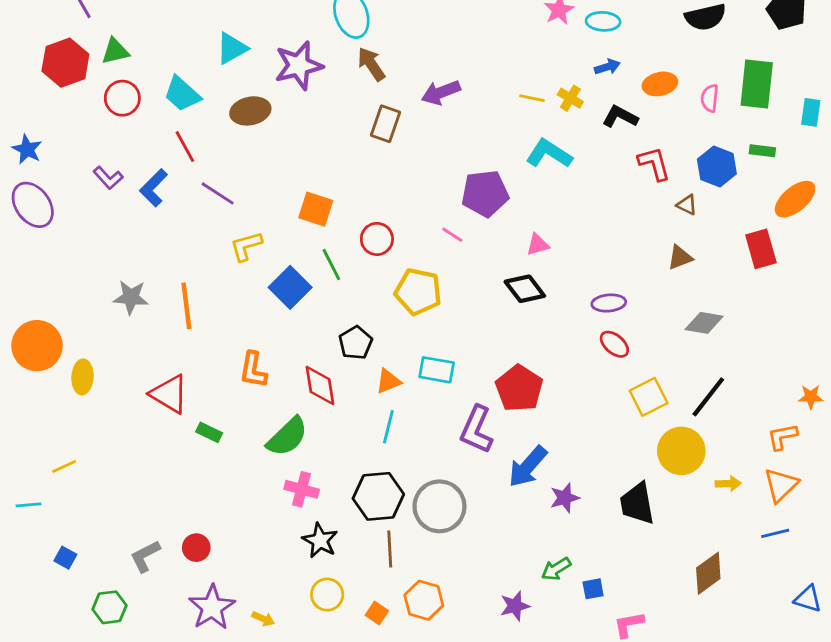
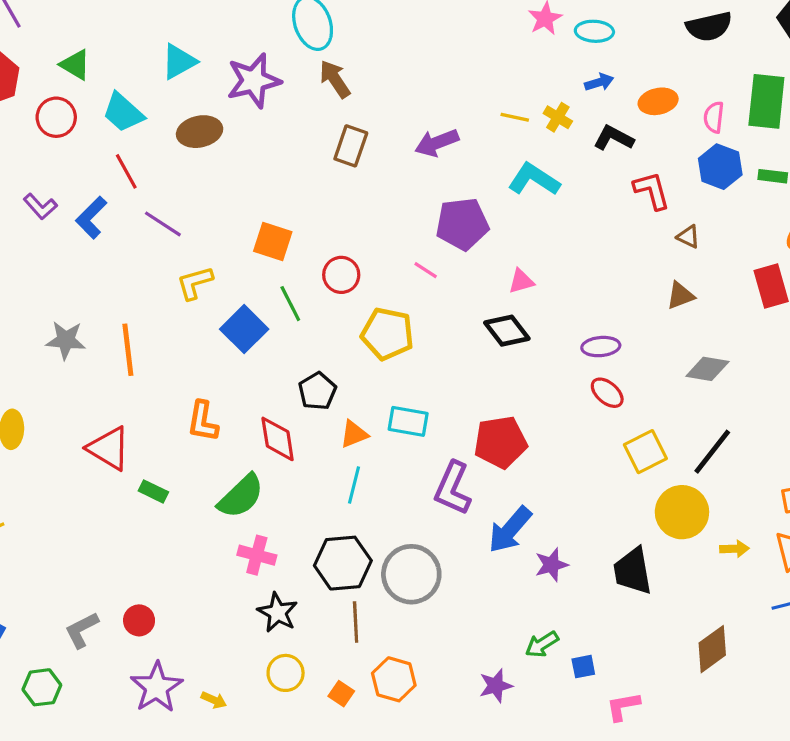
green triangle: (115, 51) -> (75, 65), moved, turned 44
purple arrow: (441, 92) -> (437, 143), moved
blue hexagon: (717, 166) -> (720, 167), moved
red pentagon: (519, 388) -> (500, 442), turned 30

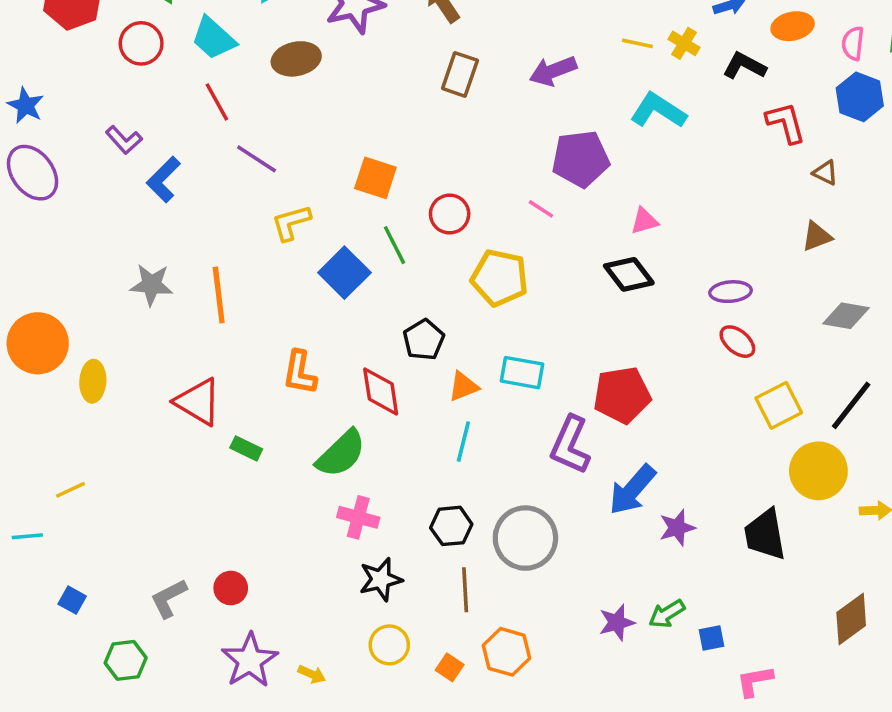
blue L-shape: (91, 218) -> (164, 180), moved
black hexagon: (343, 563) -> (451, 526), size x0.7
black star: (278, 612) -> (381, 579), turned 30
purple star: (496, 686) -> (617, 622), moved

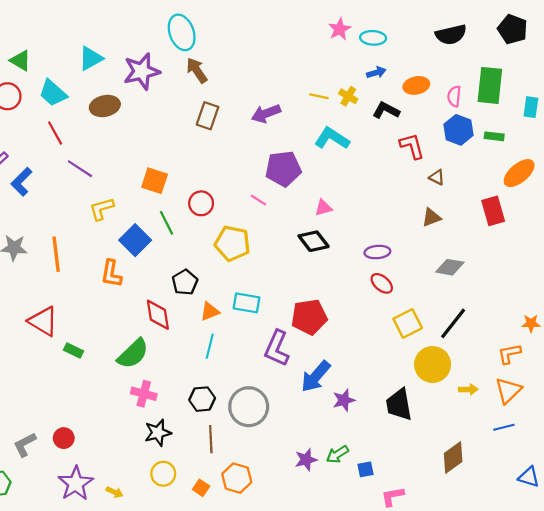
orange L-shape: (300, 373) -> (111, 274), moved

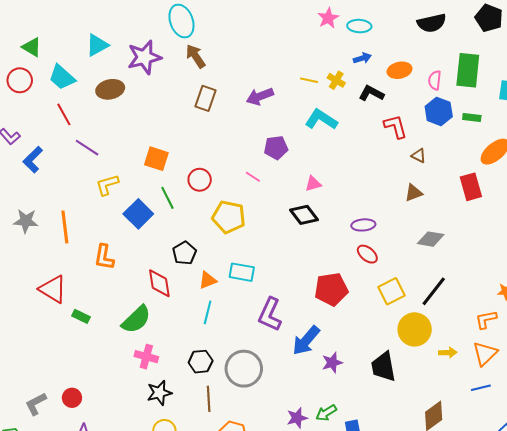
purple pentagon: (283, 169) -> (276, 148), size x0.7
orange L-shape: (111, 274) -> (104, 257), moved
red pentagon: (309, 317) -> (331, 289), moved

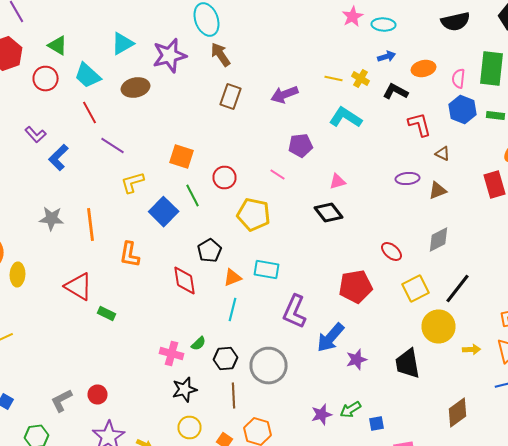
purple ellipse: (363, 225) -> (408, 178), moved
gray diamond: (431, 239) -> (438, 240), moved, turned -36
green semicircle: (136, 319) -> (198, 344), moved, size x0.5

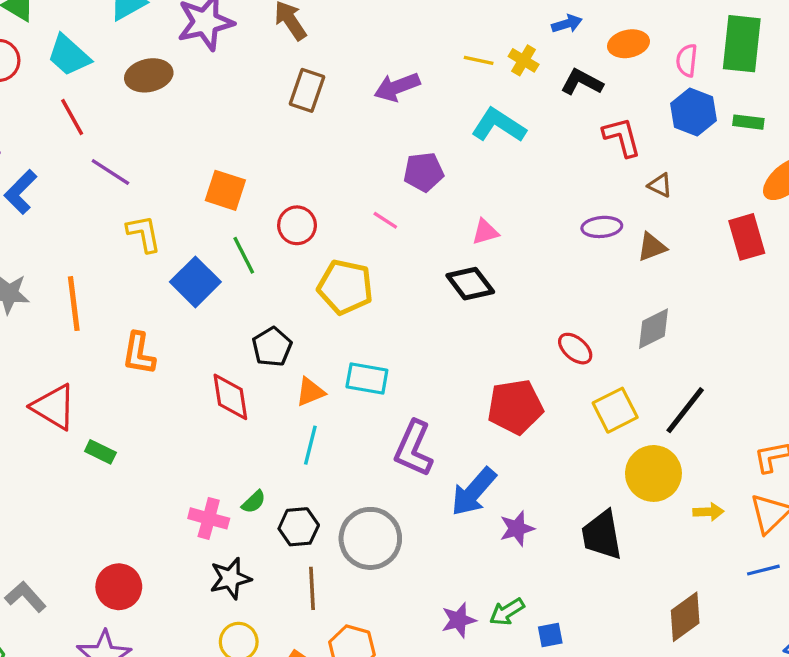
yellow L-shape: (132, 182) -> (144, 234), turned 95
red circle: (98, 394) -> (119, 587), moved, size x1.4
gray L-shape: (62, 400) -> (25, 597), turned 75

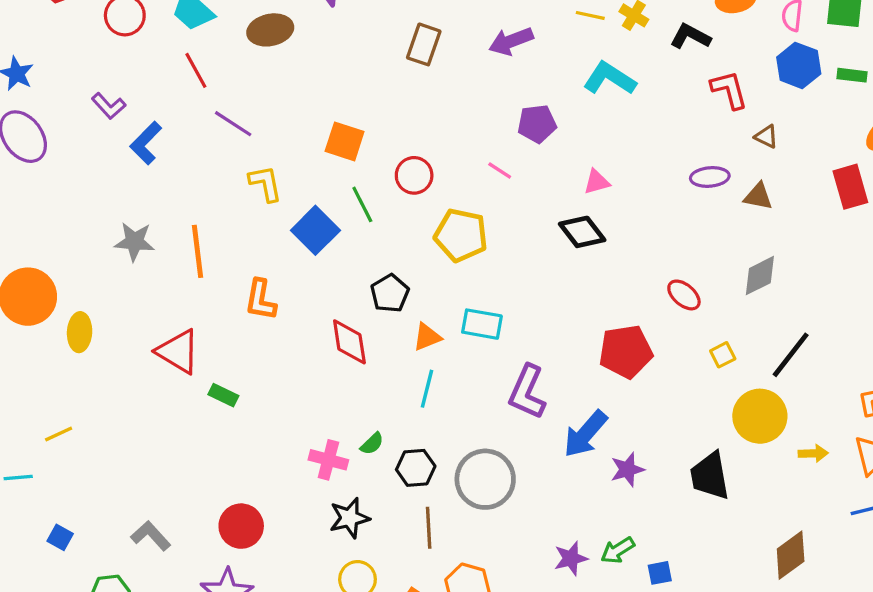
brown triangle: (652, 247) -> (758, 196), turned 32
yellow square: (615, 410) -> (723, 355), size x0.6

